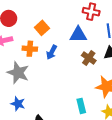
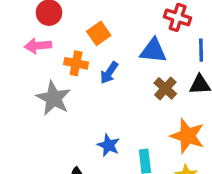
blue star: (18, 104) -> (108, 145), moved

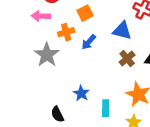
orange cross: (76, 63) -> (66, 32), turned -35

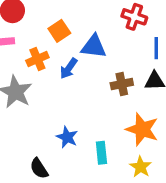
blue triangle: (122, 31) -> (94, 46), moved
brown cross: (127, 59) -> (122, 84), turned 35

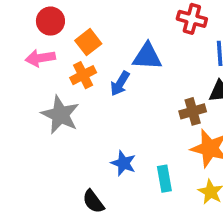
orange square: (59, 31) -> (88, 42), moved
brown cross: (122, 84) -> (193, 111), moved

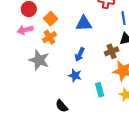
blue arrow: (120, 84) -> (80, 54), moved
blue star: (123, 163) -> (75, 76), moved

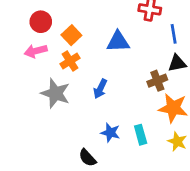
blue arrow: (80, 54) -> (100, 89), moved
blue star: (75, 76) -> (110, 133), moved

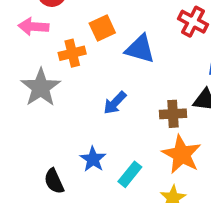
orange square: (71, 35) -> (102, 28), moved
blue arrow: (100, 89) -> (115, 103), moved
cyan rectangle: (141, 135) -> (130, 174), turned 36

